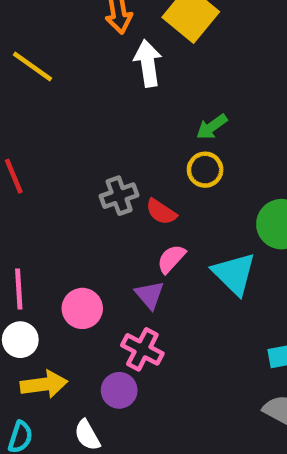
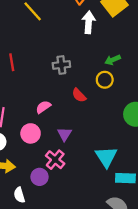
gray cross: (119, 196) -> (61, 65), moved
pink semicircle: (171, 259) -> (43, 107), moved
cyan triangle: (234, 274) -> (106, 157), moved

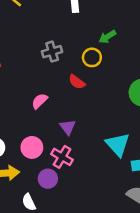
yellow circle: (105, 80) -> (92, 57), moved
pink circle: (31, 133) -> (32, 147), moved

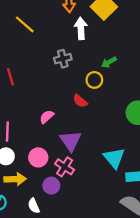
gray cross: (52, 52) -> (63, 59), moved
purple triangle: (68, 127) -> (71, 141), size x1.5

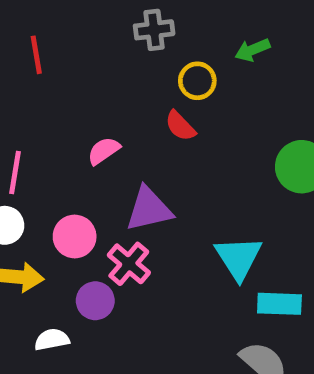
yellow circle: (94, 80) -> (197, 81), moved
purple triangle: (71, 141) -> (149, 209), turned 45
white semicircle: (34, 206) -> (52, 340), turned 96

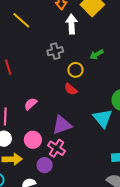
pink semicircle: (104, 151) -> (31, 104), moved
cyan triangle: (238, 258) -> (103, 118), moved

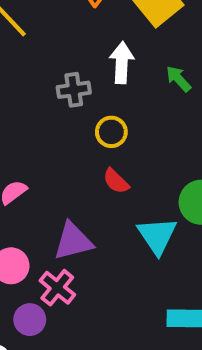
white arrow: (72, 24) -> (122, 63), moved
green arrow: (97, 55) -> (178, 79), moved, turned 72
red semicircle: (71, 89) -> (116, 181), moved

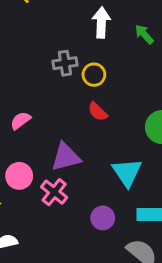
gray cross: (74, 90) -> (65, 63), moved
cyan triangle: (157, 236) -> (127, 172), moved
purple circle: (30, 320) -> (103, 218), moved

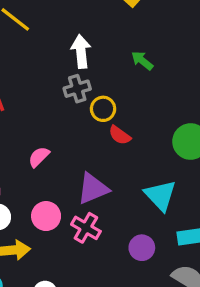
white arrow: (101, 22) -> (81, 51), moved
green arrow: (144, 34) -> (142, 61), moved
yellow circle: (94, 75) -> (103, 109), moved

